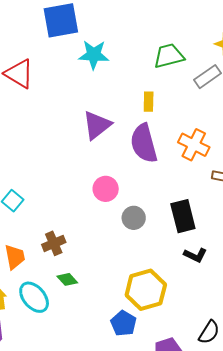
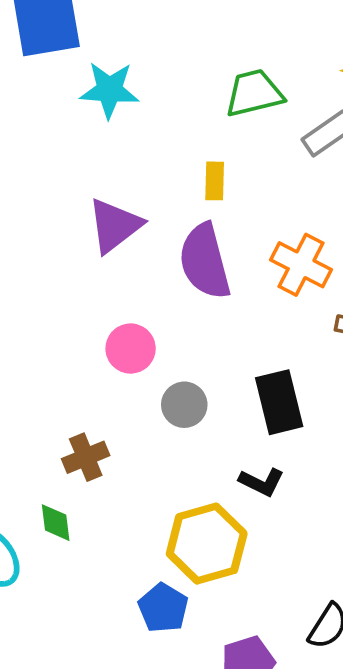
brown cross: (54, 243) -> (86, 457), moved
black L-shape: (195, 255) -> (262, 482), moved
green diamond: (67, 279) -> (56, 523), turned 35

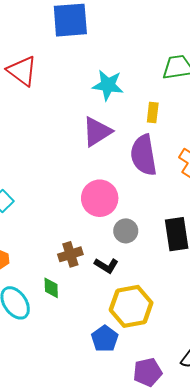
cyan star: (109, 90) -> (108, 85), moved
pink circle: (131, 349) -> (100, 198), size x1.4
black L-shape: (262, 482) -> (106, 266), moved

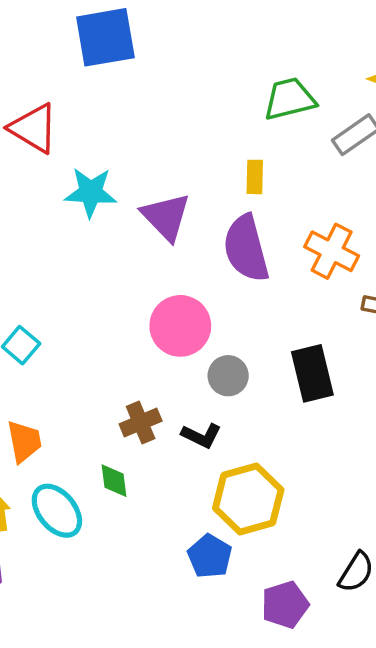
cyan star: (108, 85) -> (91, 192), moved
purple triangle: (97, 132) -> (166, 217), turned -36

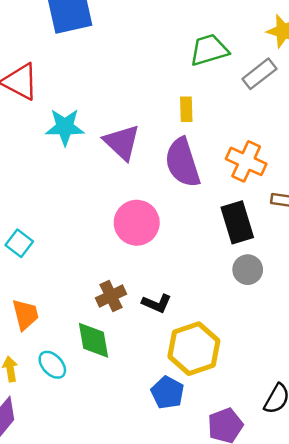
black rectangle: (312, 373) -> (237, 222), moved
gray circle: (228, 376) -> (248, 270), moved
green diamond: (114, 481) -> (94, 340), size x1.5
cyan ellipse: (57, 511) -> (52, 365), size x0.7

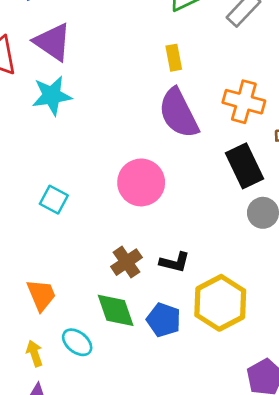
purple triangle: (122, 142) -> (53, 42), moved
cyan square: (19, 243) -> (54, 200), moved
blue pentagon: (167, 393) -> (164, 320), moved

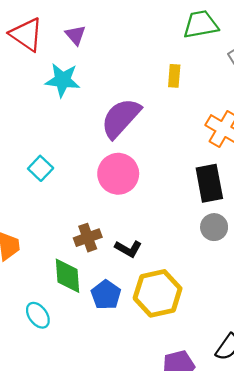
purple triangle: (53, 42) -> (75, 35), size x0.6
purple semicircle: (179, 113) -> (121, 118), moved, turned 54
cyan ellipse: (77, 342) -> (38, 315), moved

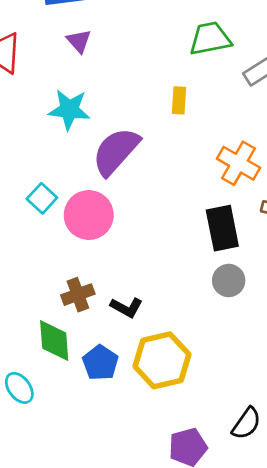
purple triangle: (75, 35) -> (79, 41), moved
cyan star: (63, 80) -> (69, 110), moved
cyan square: (41, 168) -> (42, 198), moved
pink circle: (118, 174) -> (89, 215), moved

